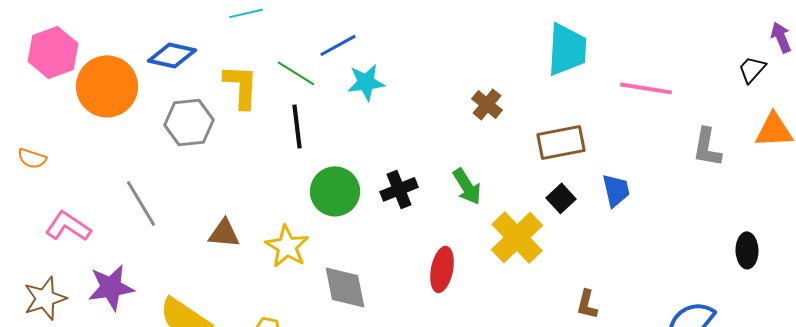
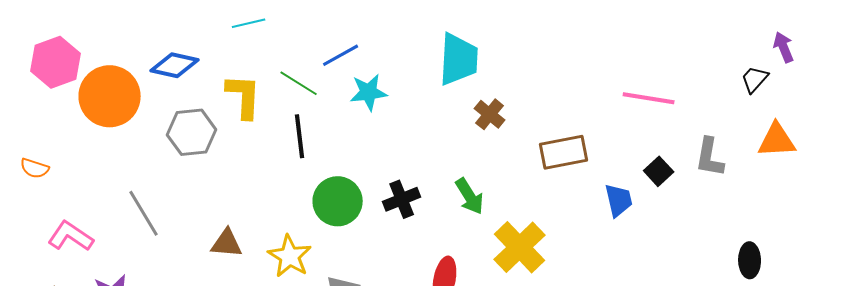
cyan trapezoid: (567, 49) -> (459, 59), moved
black square: (561, 198) -> (659, 171), moved

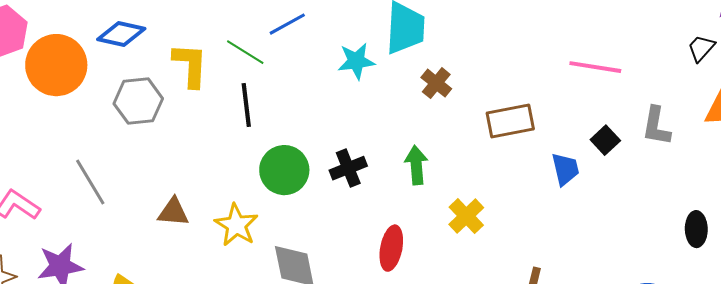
cyan star: (369, 92) -> (356, 61), moved
green arrow: (470, 196) -> (416, 165), turned -153
yellow cross: (520, 247) -> (466, 216), size x0.7

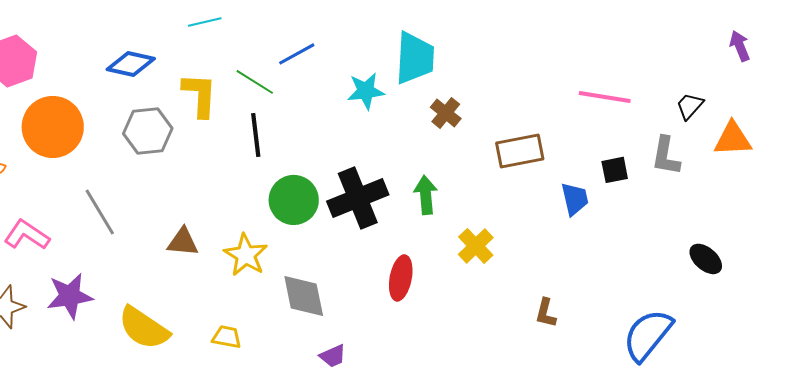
black trapezoid: (701, 48) -> (690, 106), moved
orange circle: (56, 65) -> (53, 127), moved
black square: (605, 140) -> (615, 170), turned 32
black cross: (348, 168) -> (358, 198), size x1.6
black ellipse: (696, 229) -> (706, 259), turned -48

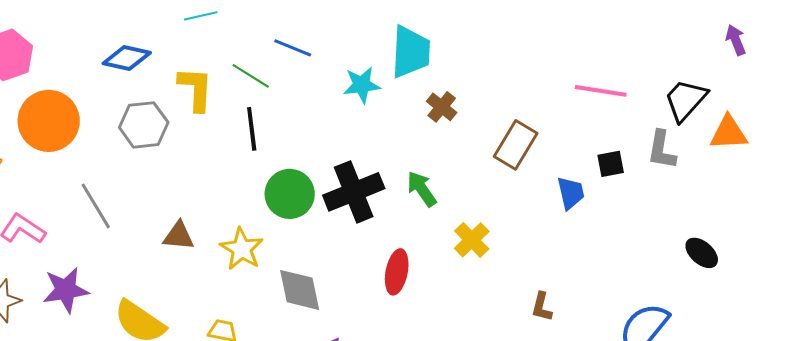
blue line: (297, 54) -> (293, 48), turned 51
black trapezoid: (690, 106) -> (686, 100), size x1.6
brown rectangle: (520, 151) -> (516, 145), turned -48
green arrow: (426, 195) -> (422, 189), turned -30

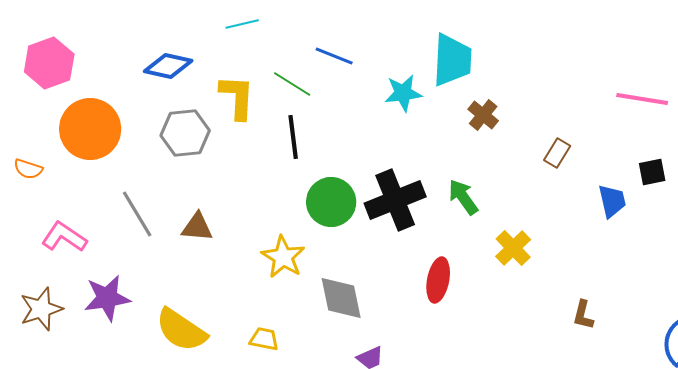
brown rectangle: (516, 145) -> (557, 153), size x0.6
brown triangle: (179, 236) -> (197, 227), moved

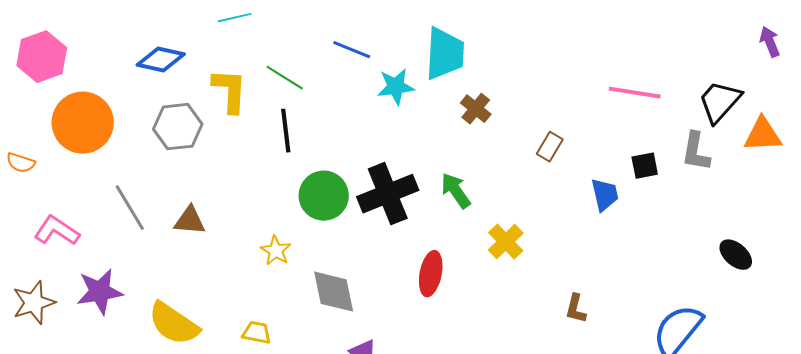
blue line: (334, 56) -> (352, 50), moved
yellow star: (283, 257) -> (276, 251), size x0.7

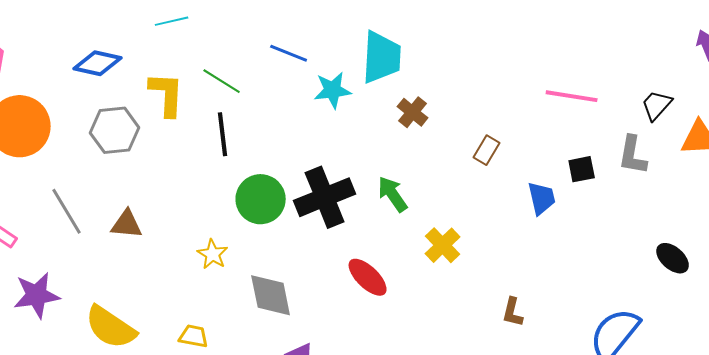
black trapezoid: (720, 102) -> (657, 105), size x0.7
red ellipse: (431, 274) -> (368, 277), turned -57

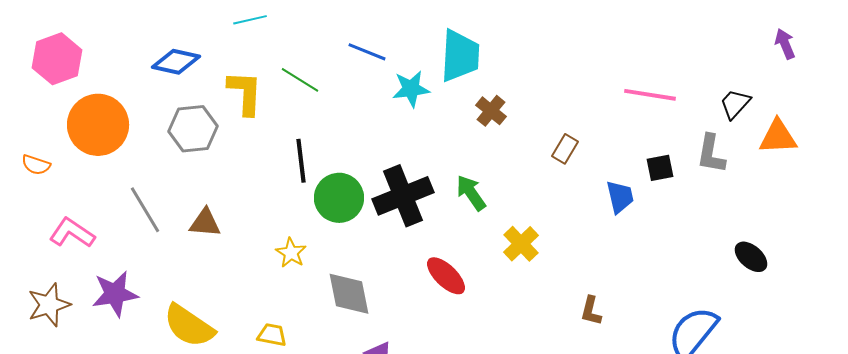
black line: (223, 134) -> (301, 161), moved

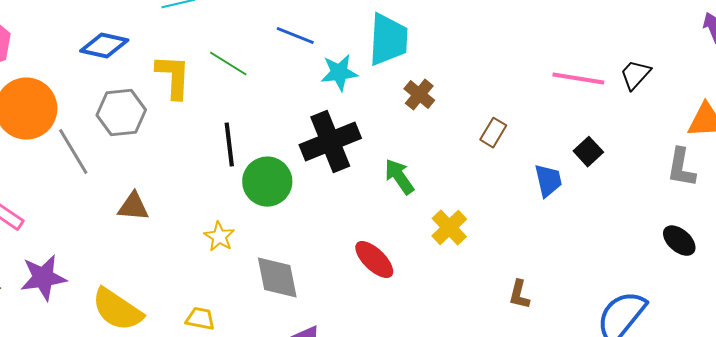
black trapezoid: (735, 104) -> (635, 75), moved
gray L-shape: (711, 154) -> (681, 168), moved
black square: (660, 168) -> (588, 152), turned -32
black cross: (403, 196) -> (330, 142), moved
gray line: (145, 210) -> (73, 152), moved

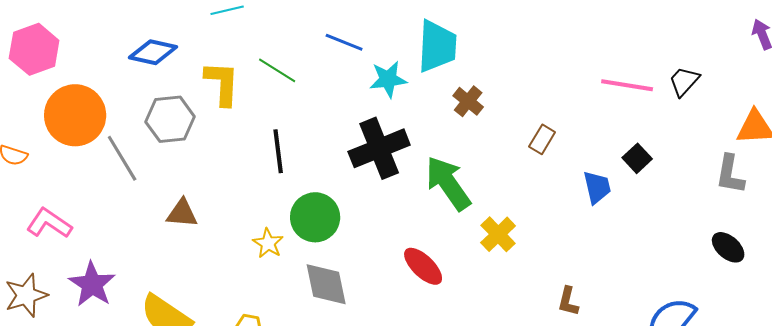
green arrow: (399, 177) -> (448, 183), size x1.5
green circle: (267, 182) -> (315, 217), moved
purple star: (43, 278) -> (92, 284), turned -30

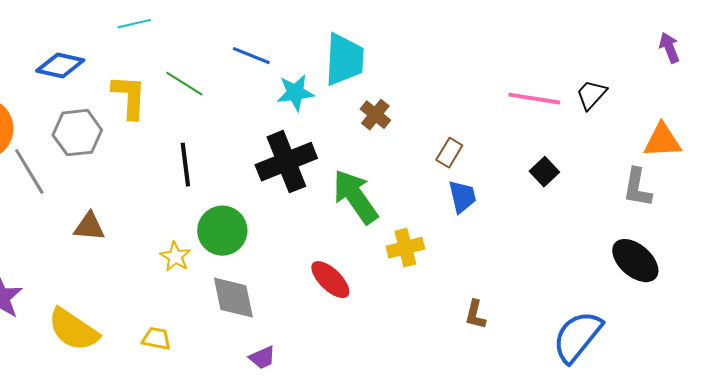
blue trapezoid: (597, 187) -> (462, 197), moved
yellow cross: (498, 234) -> (405, 248), turned 30
black ellipse: (728, 247) -> (635, 261), size x1.4

